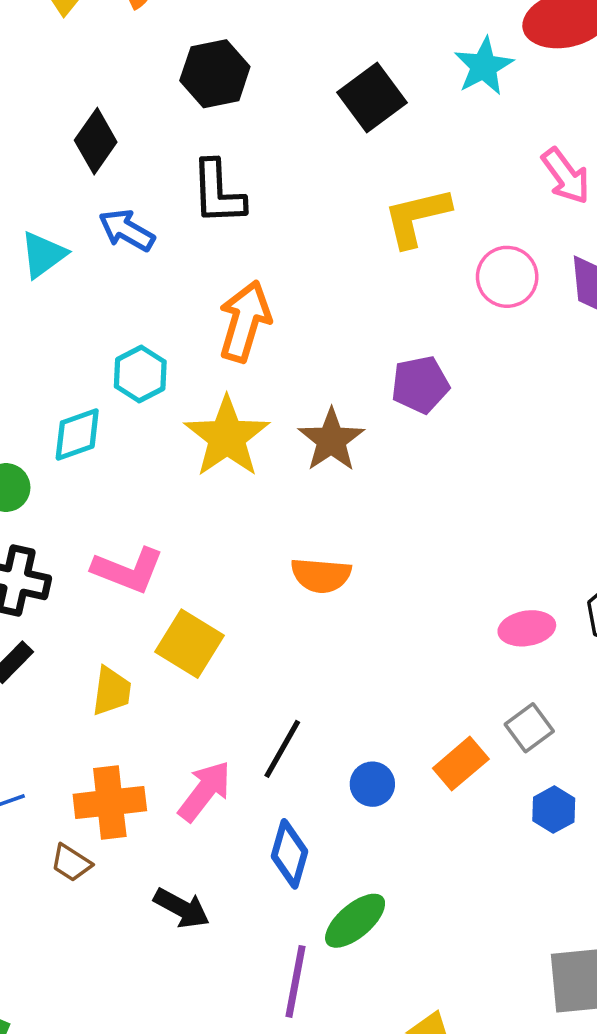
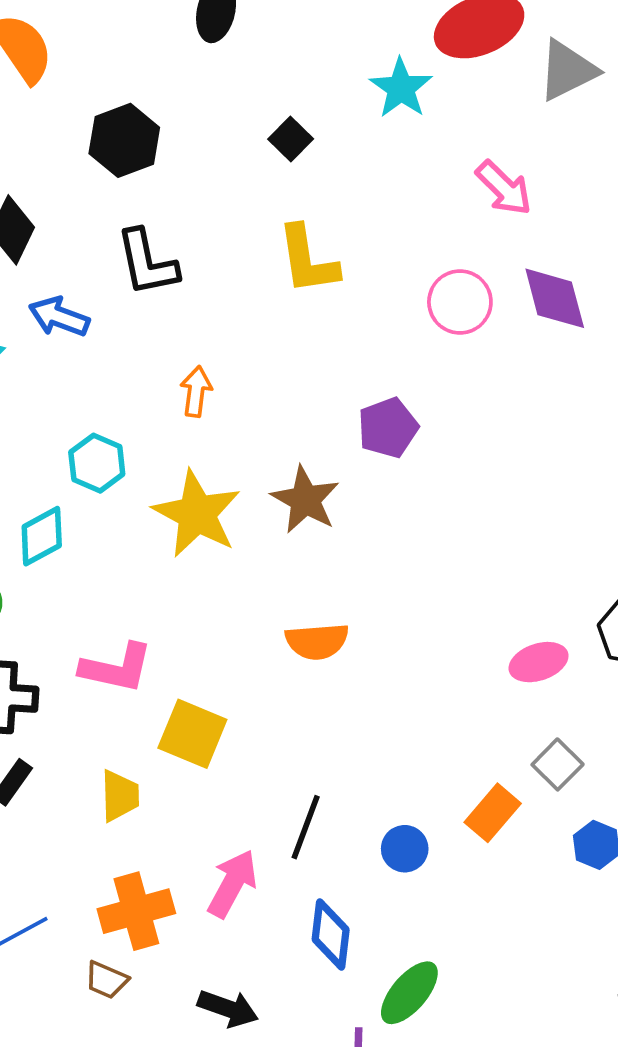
black square: (372, 98) -> (291, 139), size x0.6
yellow L-shape: (417, 217) -> (308, 260), moved, turned -76
orange arrow: (245, 321) -> (196, 391), size x0.6

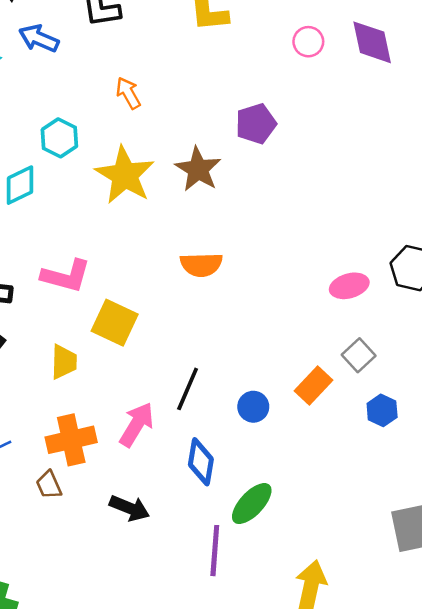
pink circle: (460, 302) -> (308, 42), size x0.7
orange arrow: (196, 391) -> (128, 93), turned -40
brown trapezoid: (106, 980) -> (49, 485), turned 40

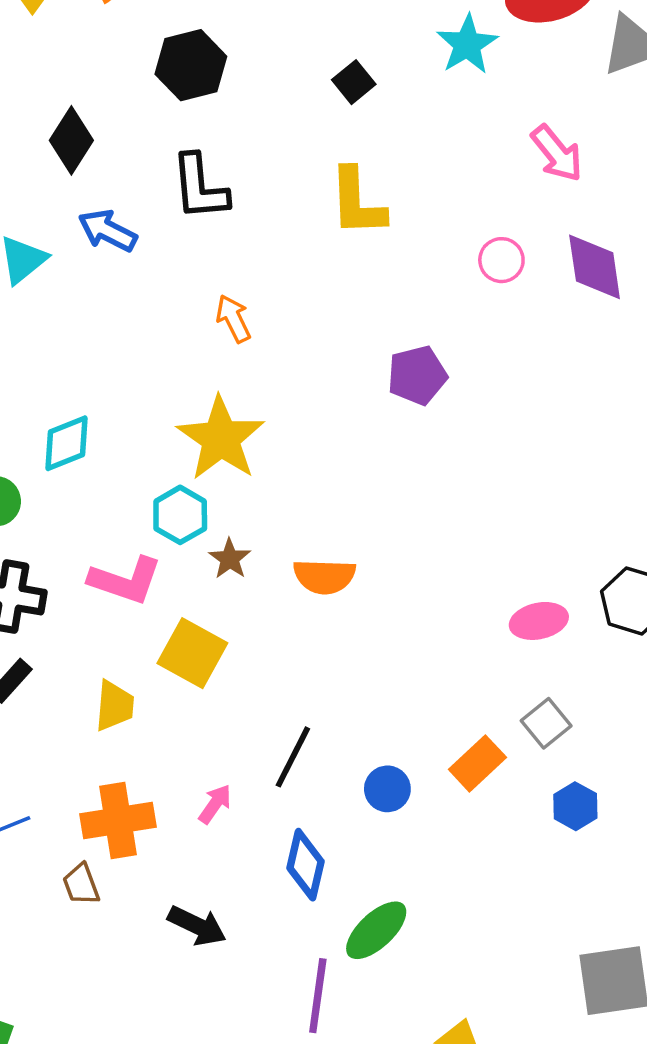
cyan hexagon: (59, 138) -> (180, 515), moved
brown star: (198, 169) -> (230, 559), moved, size x0.6
pink arrow: (137, 424) -> (215, 804), size x0.6

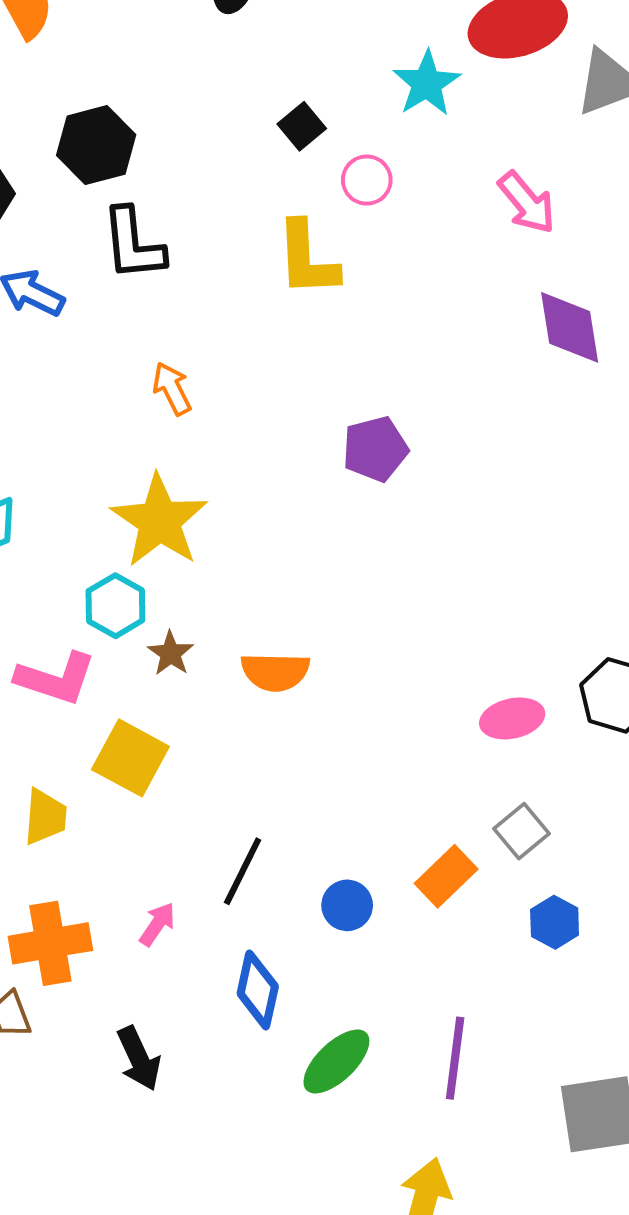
black hexagon: (191, 65) -> (96, 145), moved
pink circle: (501, 260) -> (367, 180), moved
black arrow: (197, 926) -> (139, 1058), turned 40
purple line: (318, 996) -> (455, 1058), moved

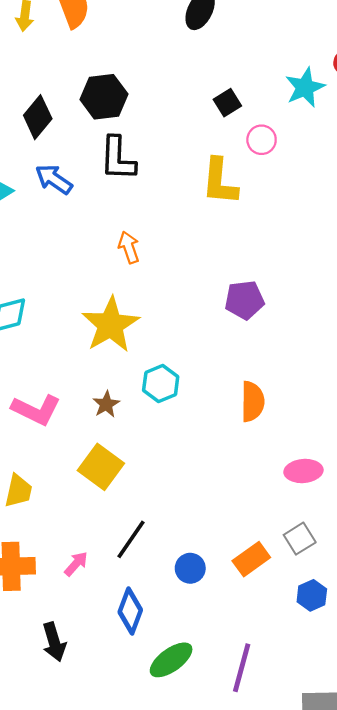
cyan hexagon: (115, 606) -> (161, 383), moved
orange semicircle: (275, 672) -> (253, 401), moved, turned -99
yellow square: (130, 758) -> (101, 467), moved

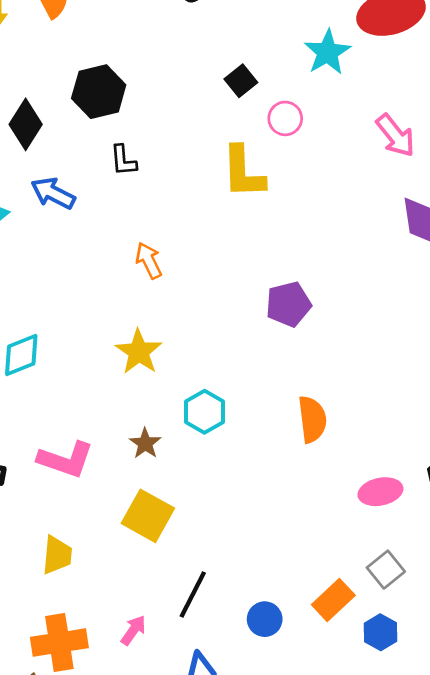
black L-shape: (118, 158) -> (123, 160), size x0.6
yellow star: (111, 325) -> (139, 352), size x0.7
blue hexagon: (312, 595) -> (380, 632), moved

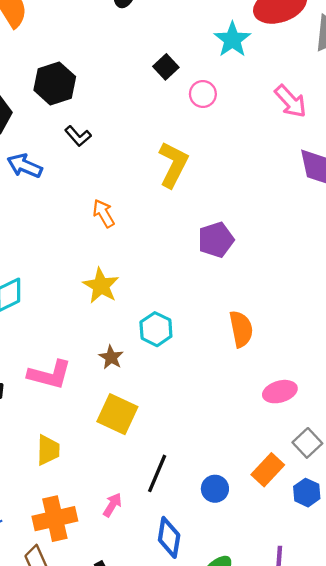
black L-shape: (123, 160) -> (78, 136), turned -32
yellow L-shape: (243, 172) -> (173, 164), moved, turned -147
pink ellipse: (380, 492) -> (280, 392), moved

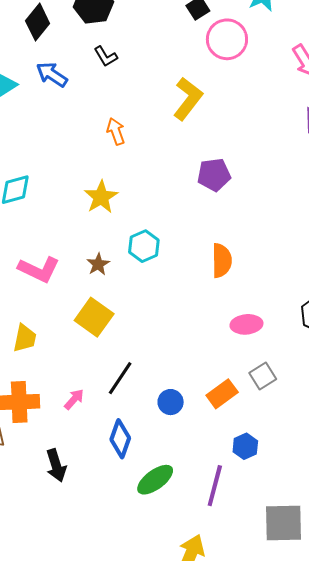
pink circle: (203, 94) -> (227, 39), size x1.6
blue hexagon: (307, 493) -> (245, 446), moved

